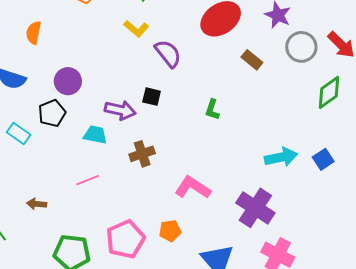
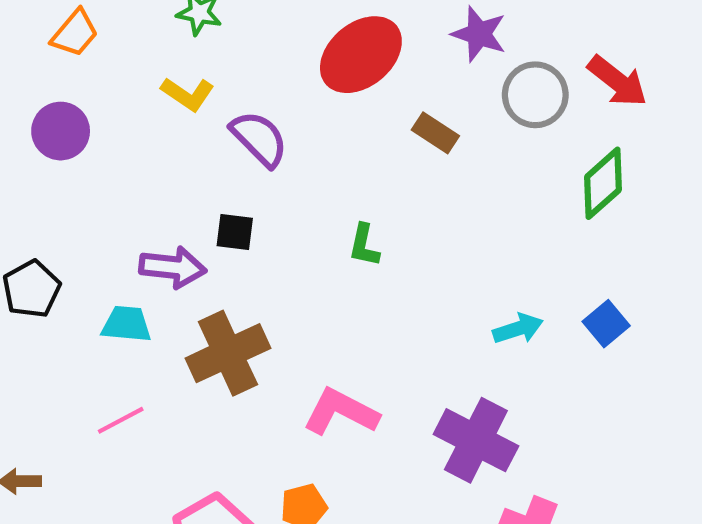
purple circle: (68, 81) -> (61, 131), moved
brown cross: (142, 154) -> (228, 353), size x1.5
cyan arrow: (281, 157) -> (518, 329), size x0.7

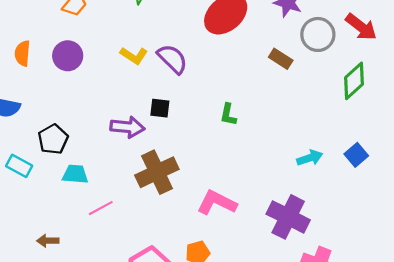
yellow L-shape: (188, 94) -> (134, 56), moved
brown rectangle: (435, 133) -> (281, 59), moved
cyan trapezoid: (126, 324) -> (75, 174), moved

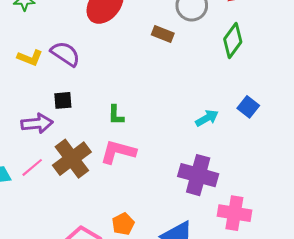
green L-shape: (228, 115) -> (116, 115), moved
pink L-shape: (217, 203) -> (118, 152), moved
pink line: (101, 208) -> (32, 167), moved

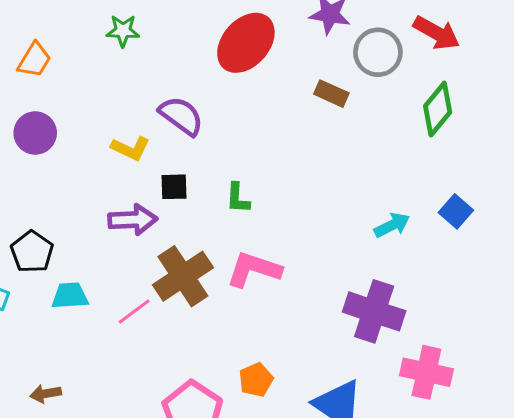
yellow L-shape: (30, 58) -> (131, 148), moved
green L-shape: (116, 115) -> (238, 198), moved
pink line: (32, 167) -> (134, 312), moved

